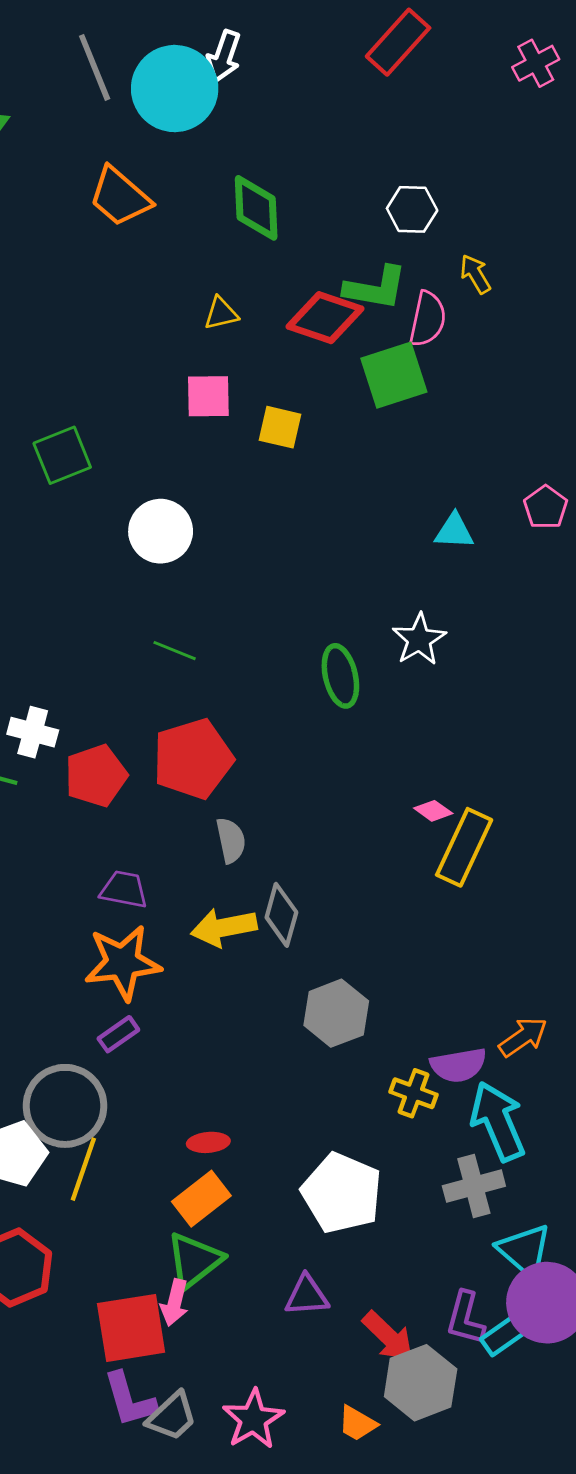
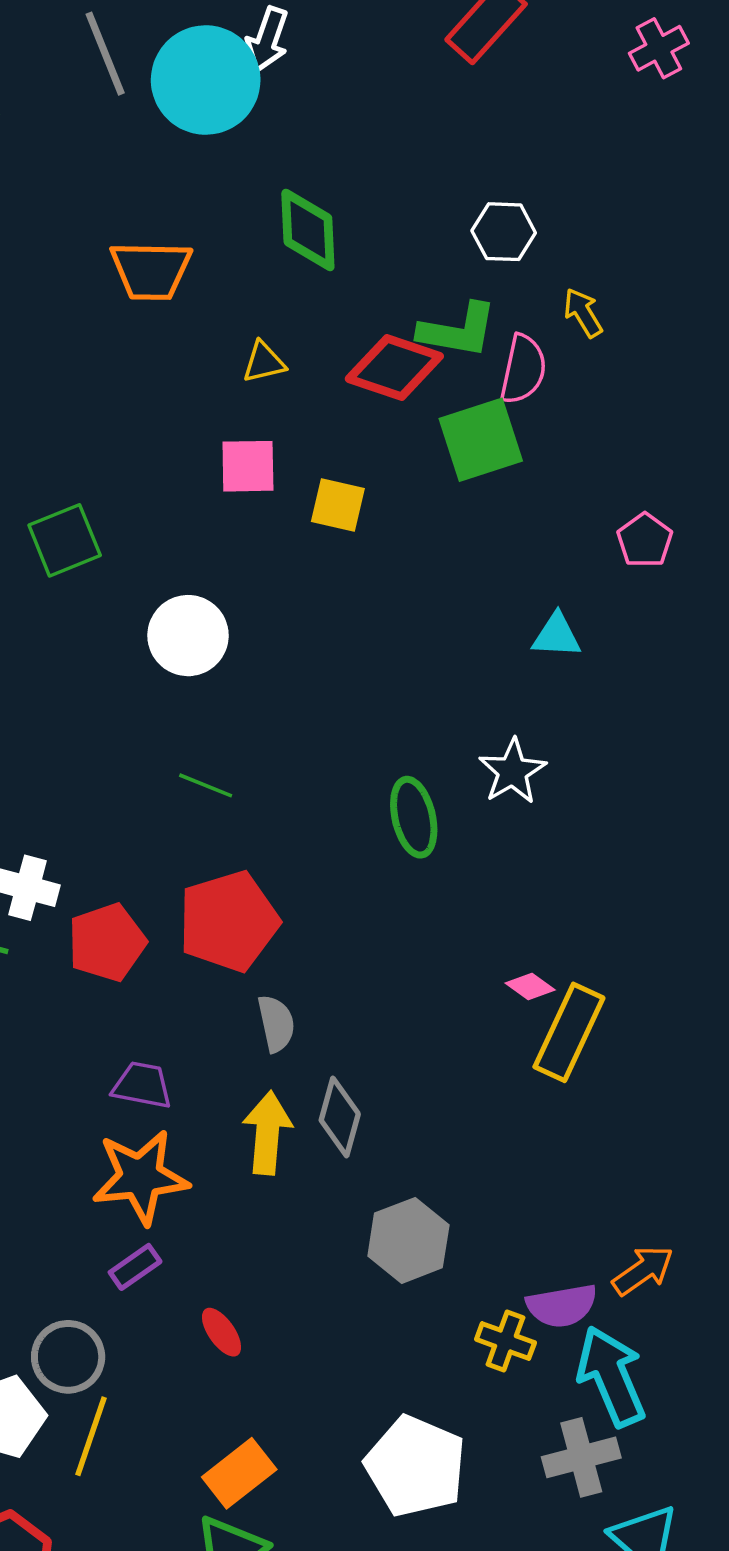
orange trapezoid: (120, 197) -> (151, 270), moved, turned -40
pink pentagon: (546, 507) -> (645, 540), moved
yellow arrow: (224, 927) -> (267, 1133), turned 106
gray circle: (65, 1106) -> (68, 1357), size x0.7
red ellipse: (208, 1142) -> (222, 1332), moved, turned 60

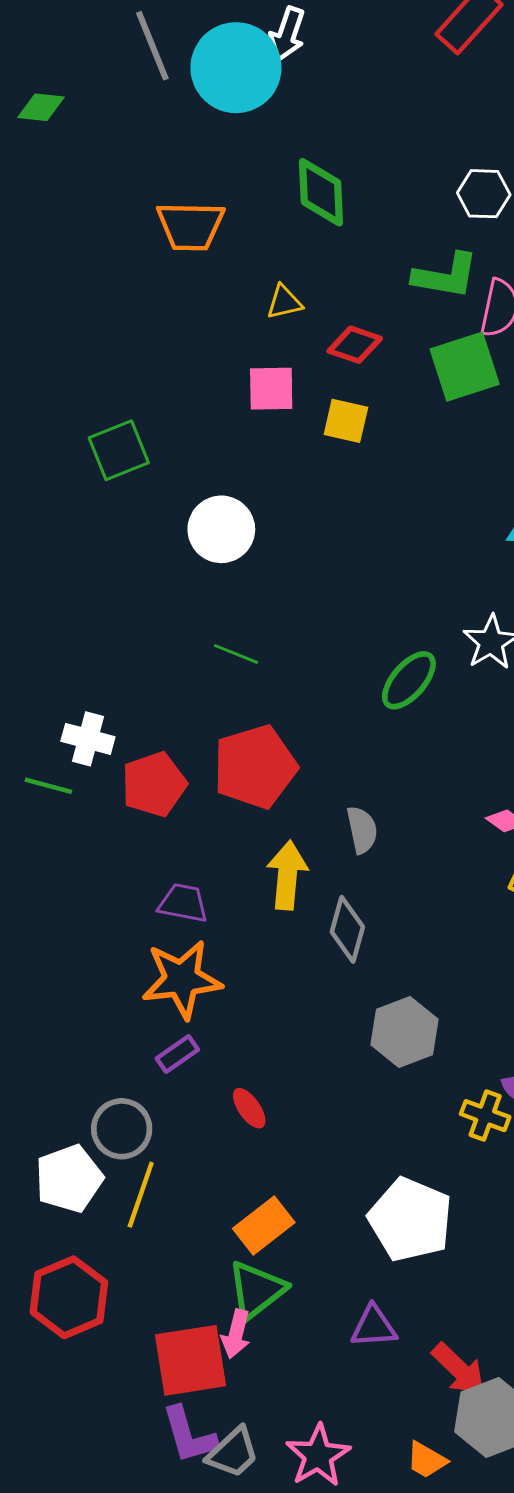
red diamond: (394, 367) -> (355, 345), moved, size x0.7
green ellipse: (414, 817) -> (409, 680), turned 54
gray semicircle: (276, 1024) -> (362, 830), moved
yellow arrow: (267, 1133) -> (287, 875), moved

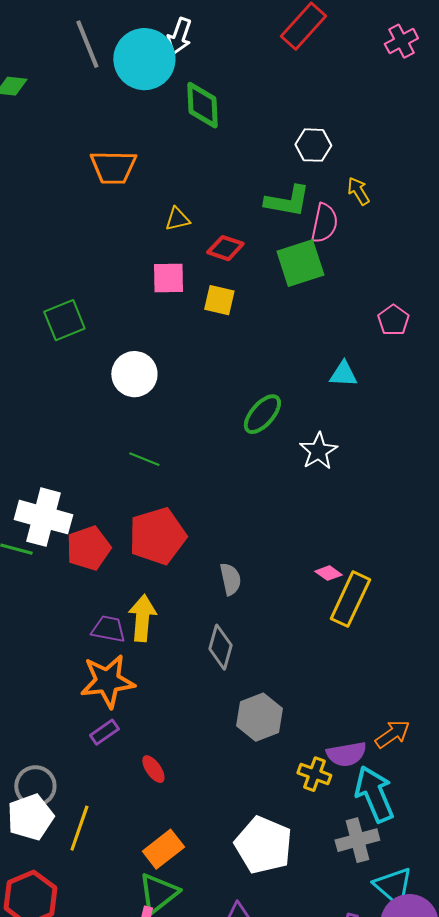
green diamond: (321, 192) -> (202, 105), moved
green ellipse: (409, 680) -> (262, 414), moved
white cross: (88, 739) -> (43, 517), size x1.6
yellow arrow: (287, 875) -> (142, 618), moved
gray circle: (122, 1129) -> (35, 786), moved

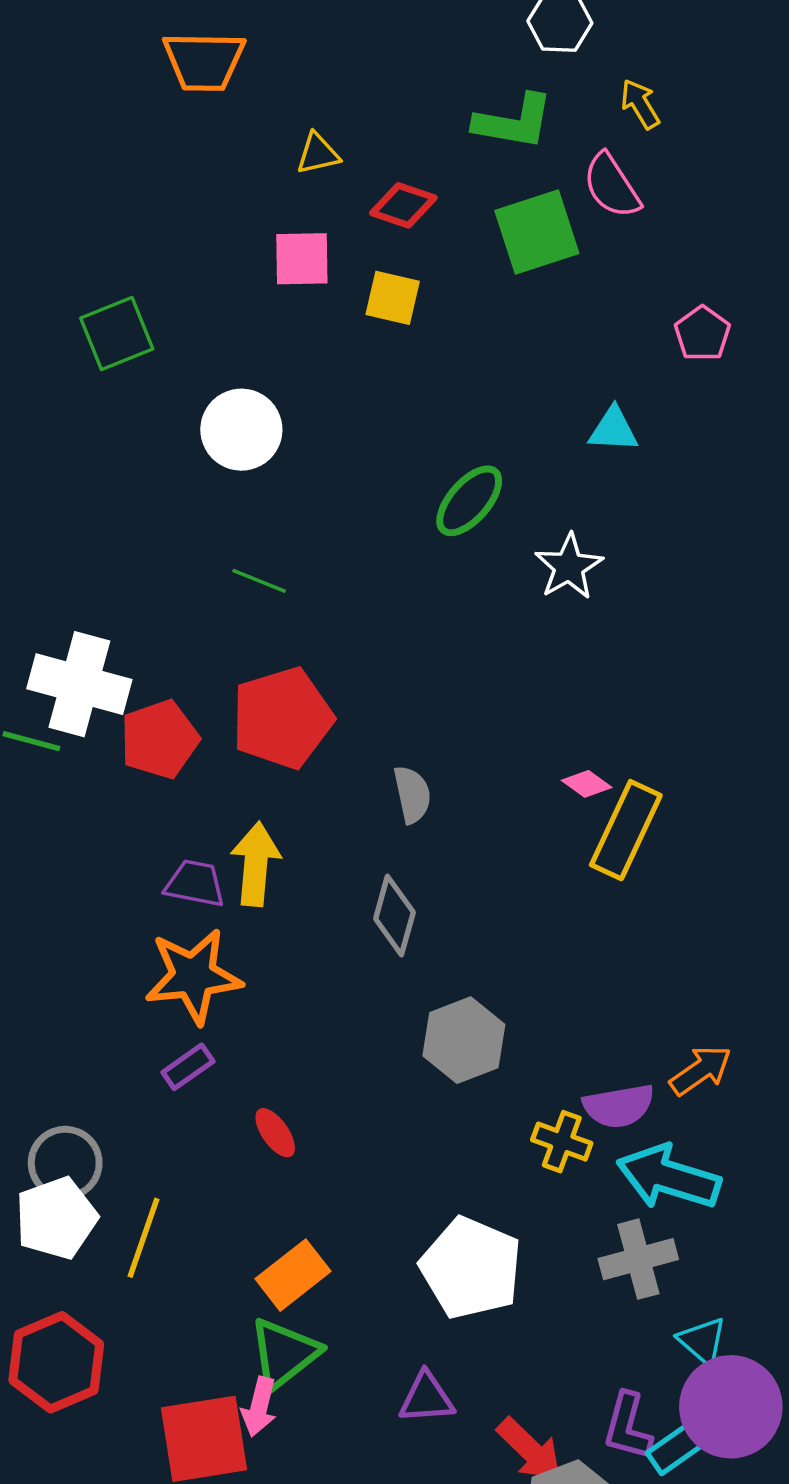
pink semicircle: (324, 223) -> (612, 186), moved, turned 135
cyan arrow: (374, 794) -> (669, 1177), turned -50
cyan triangle: (393, 886) -> (702, 1341), size x0.7

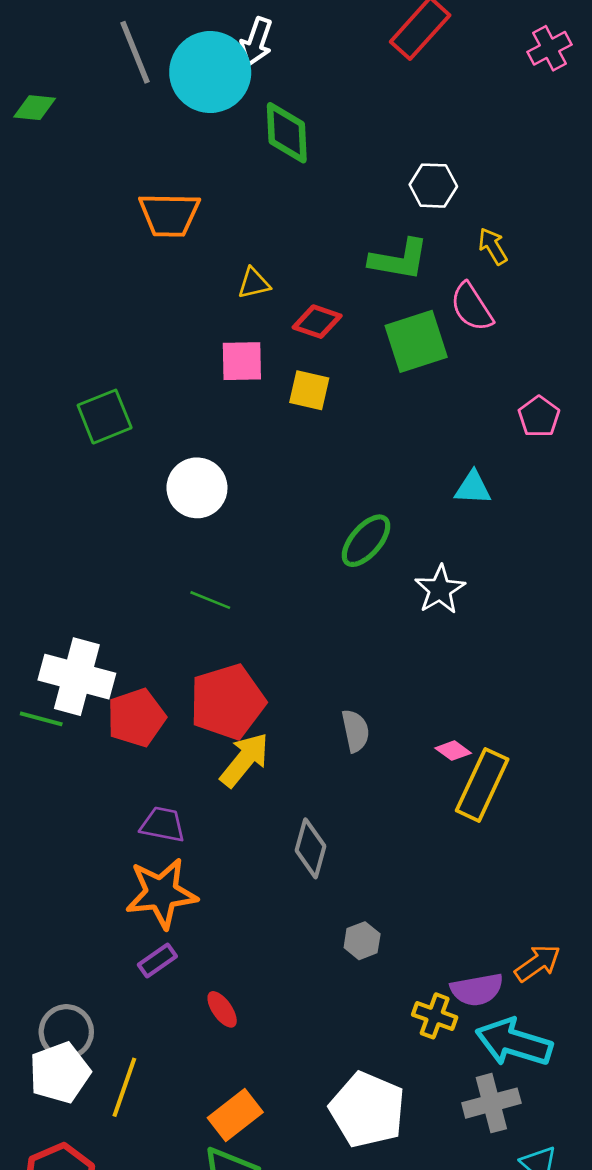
gray semicircle: (412, 795) -> (355, 731), moved
yellow arrow: (256, 864) -> (245, 760), moved, turned 34
gray hexagon: (464, 1040) -> (362, 941), size x0.6

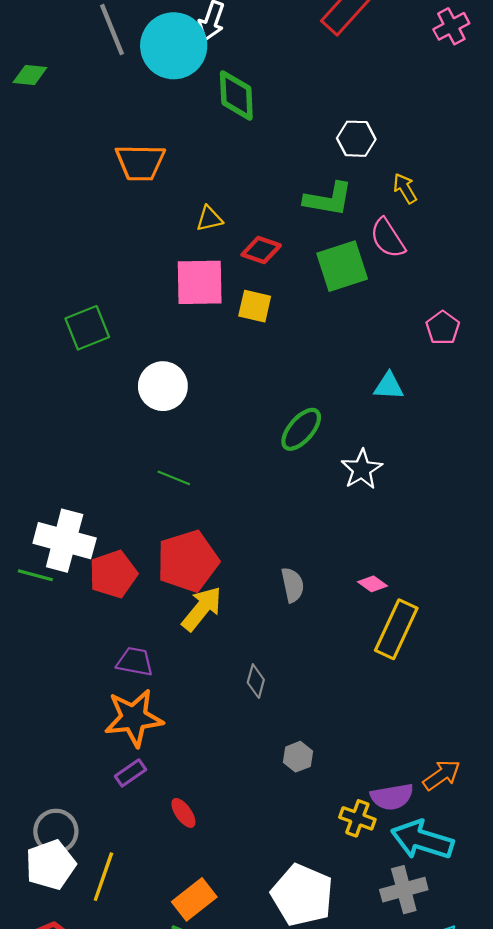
pink square: (242, 361) -> (200, 282), size x1.4
pink diamond: (453, 751) -> (372, 584), moved
gray diamond: (311, 848) -> (256, 681), size x0.7

